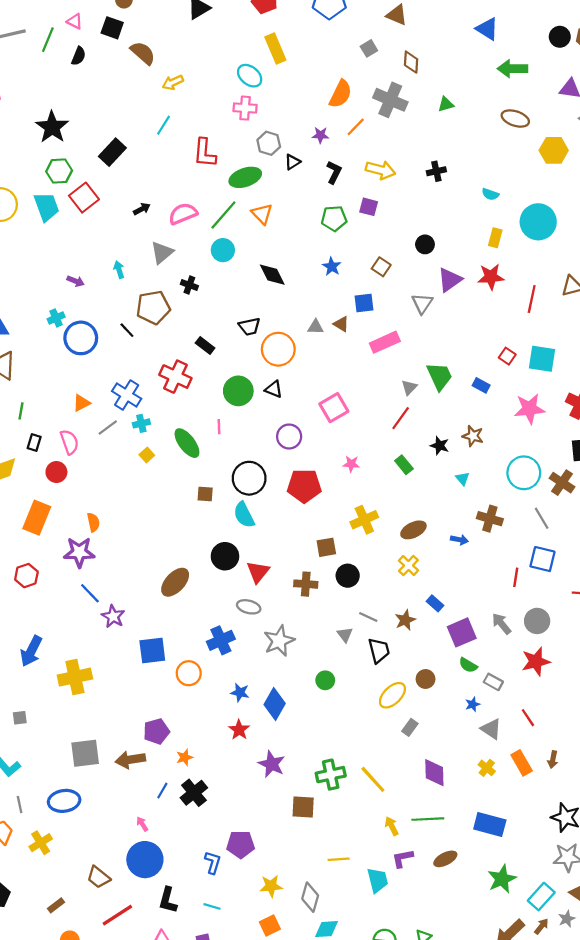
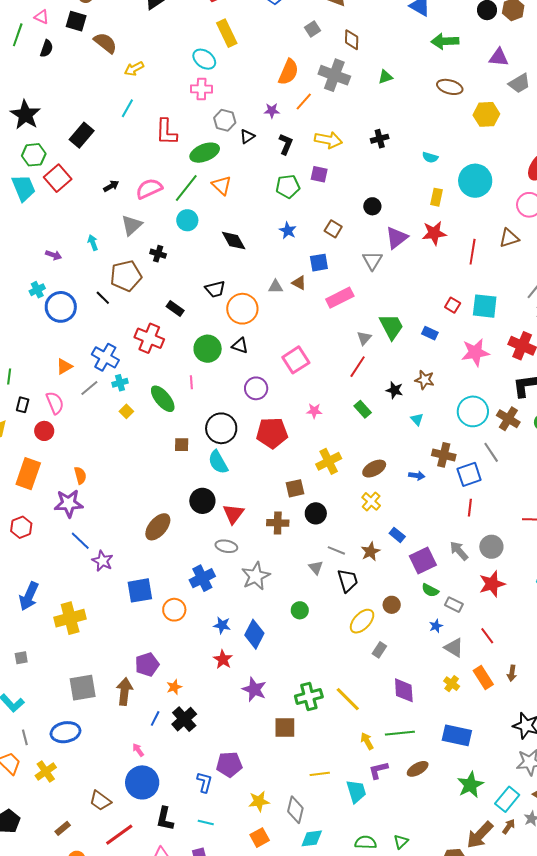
blue square: (542, 559) -> (469, 474), moved, turned -30
brown arrow: (130, 760) -> (125, 691), turned 108

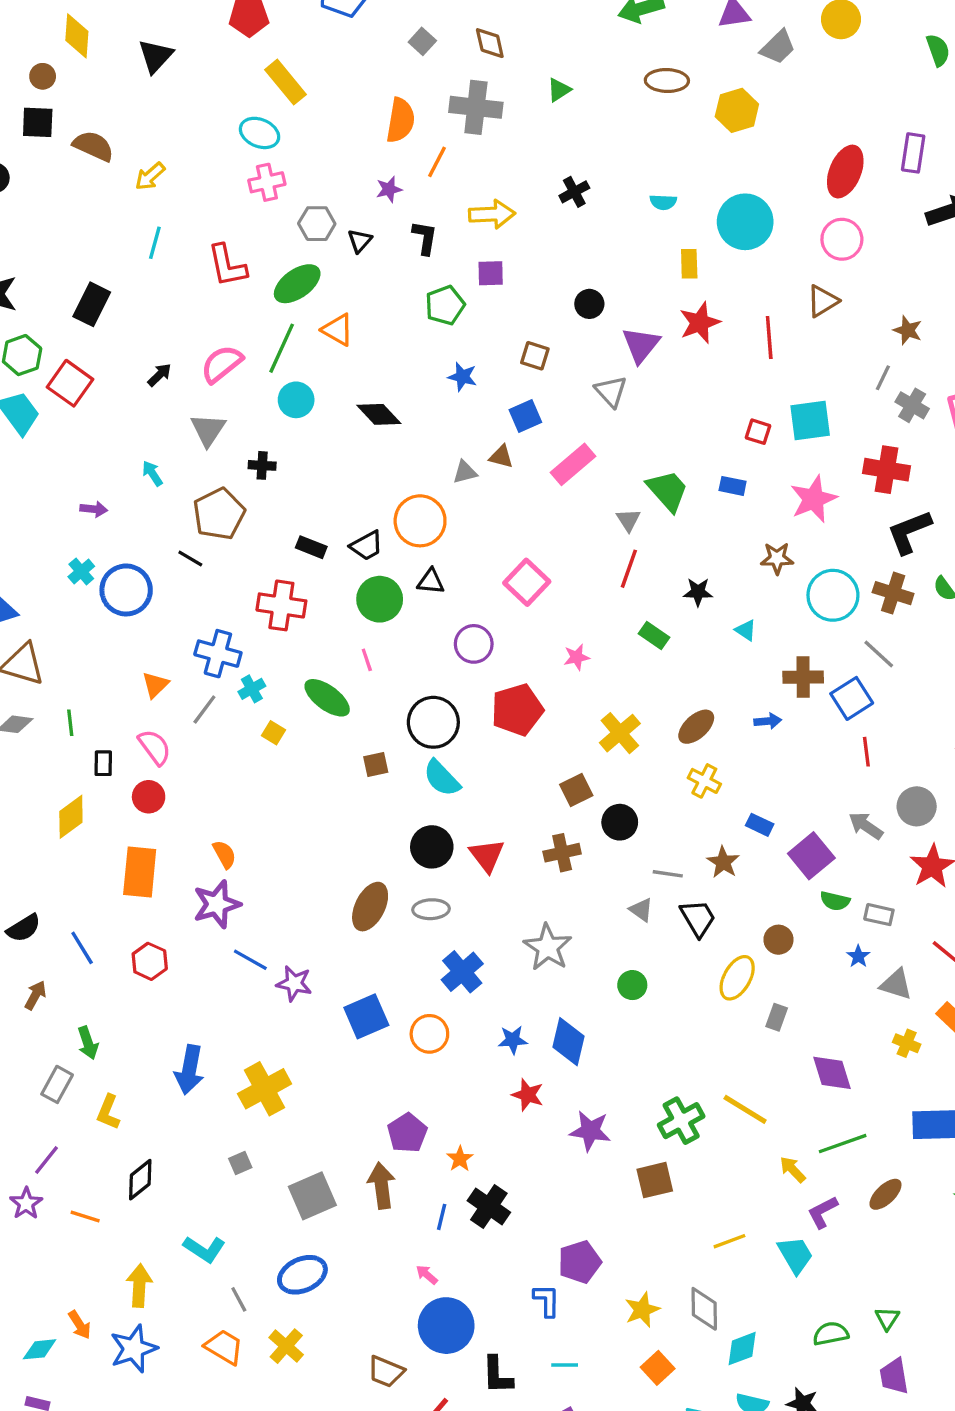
black trapezoid: (215, 289) -> (367, 546), moved
brown star: (425, 380) -> (777, 558), moved
gray ellipse: (226, 546) -> (431, 909), moved
gray square: (21, 658) -> (240, 1163), moved

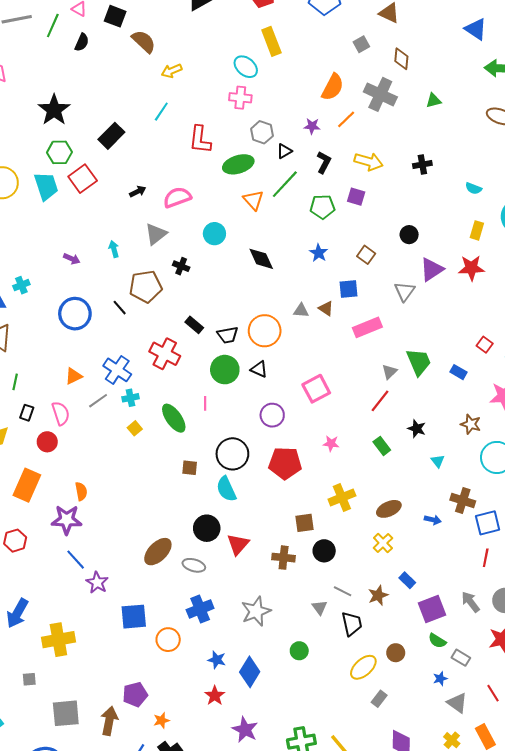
green line: (282, 348) -> (285, 184), moved
cyan cross: (81, 571) -> (21, 285), moved

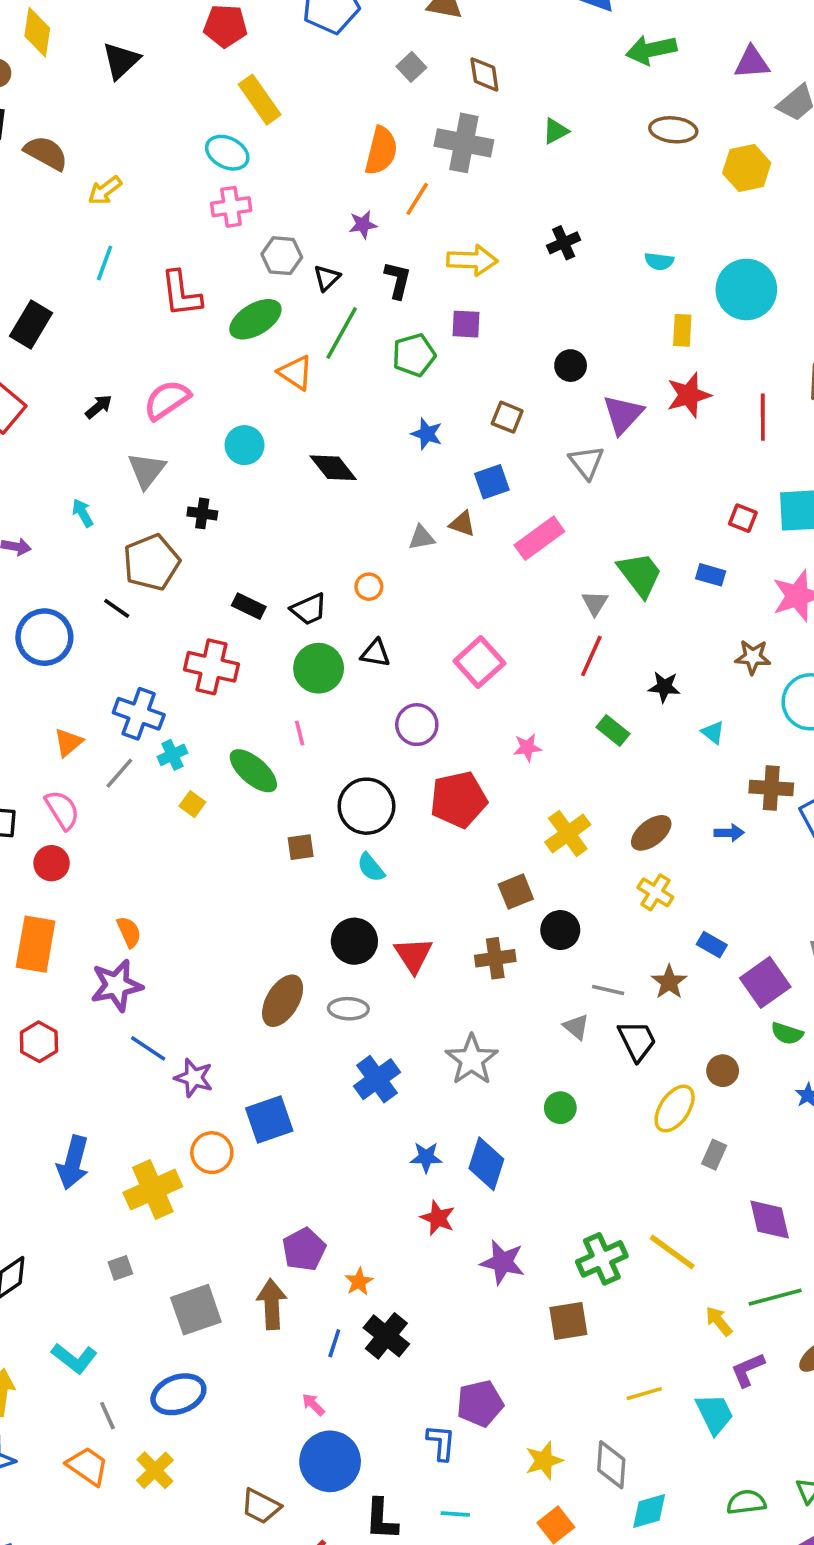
orange circle: (265, 331) -> (369, 587), size x0.5
cyan semicircle: (226, 489) -> (371, 867), size x0.7
orange circle: (168, 640) -> (212, 1153), moved

